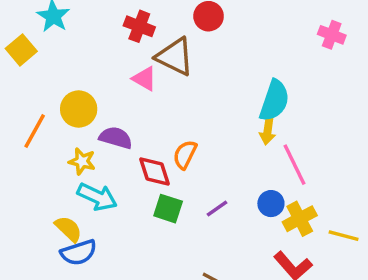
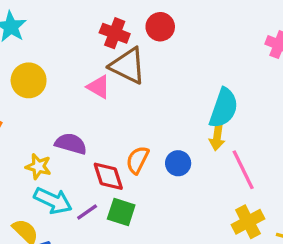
red cross: (139, 26) -> (115, 33), moved
yellow circle: (79, 109) -> (29, 80), moved
blue circle: (271, 204) -> (178, 163), moved
purple line: (217, 209) -> (87, 212), moved

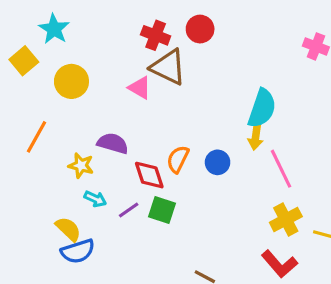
cyan arrow: (53, 201) -> (95, 199), size x0.6

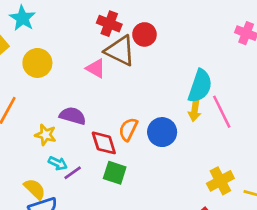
red circle: (200, 29) -> (144, 34), moved
blue circle: (218, 162) -> (162, 132), size x1.4
pink line: (281, 169) -> (222, 112), moved
purple line: (129, 210) -> (73, 173), moved

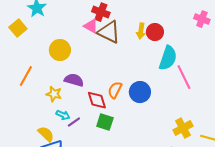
red circle: (144, 34) -> (155, 32), moved
yellow circle: (37, 63) -> (60, 50), moved
pink triangle: (96, 68) -> (91, 26), moved
yellow arrow: (195, 110) -> (141, 31), moved

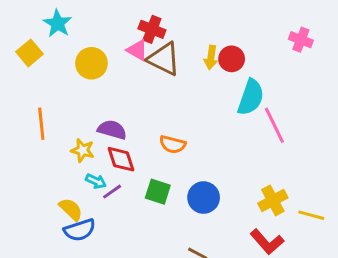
yellow circle: (60, 50) -> (91, 63), moved
orange line: (26, 76) -> (41, 124), turned -35
orange semicircle: (115, 90) -> (173, 144), turned -102
blue circle: (140, 92) -> (204, 198), moved
red diamond: (97, 100) -> (121, 159), moved

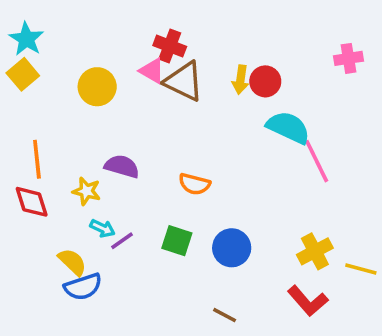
cyan star: (58, 23) -> (26, 39), moved
pink cross: (301, 40) -> (348, 58), turned -30
cyan semicircle: (251, 97) -> (288, 127), turned -84
red diamond: (121, 159) -> (32, 202), moved

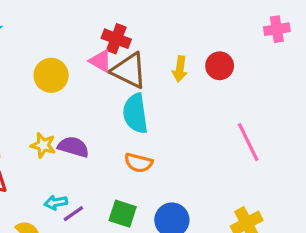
pink cross: (348, 58) -> (277, 29), moved
red circle: (265, 81) -> (220, 66), moved
cyan semicircle: (288, 127) -> (135, 113), moved, turned -123
yellow star: (87, 191) -> (43, 145), moved
cyan arrow: (102, 228) -> (56, 203), turned 145

